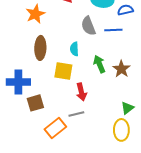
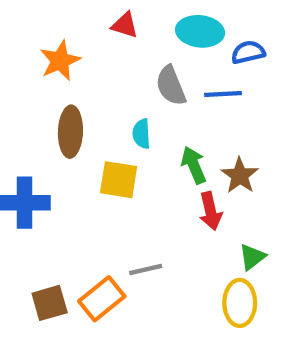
red arrow: (81, 92) -> (210, 211), moved
brown square: (35, 103) -> (50, 303), moved

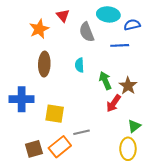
red triangle: (125, 25) -> (63, 16), moved, turned 32
gray semicircle: (171, 86) -> (87, 32), moved
yellow square: (119, 180) -> (55, 114), moved
red arrow: (210, 211) -> (114, 103), turned 48

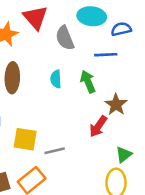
red triangle: (63, 16) -> (35, 18), size x1.5
green arrow: (105, 81) -> (88, 82), moved
gray line: (81, 132) -> (55, 151), moved

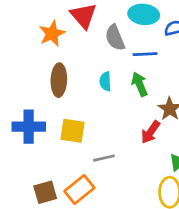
blue line: (106, 55) -> (145, 54), moved
yellow square: (25, 139) -> (73, 131), moved

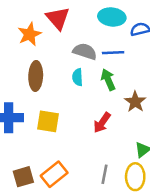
gray semicircle: (115, 38) -> (85, 51), moved, turned 130
red arrow: (151, 132) -> (102, 123), moved
gray line: (104, 158) -> (104, 174), moved, turned -66

